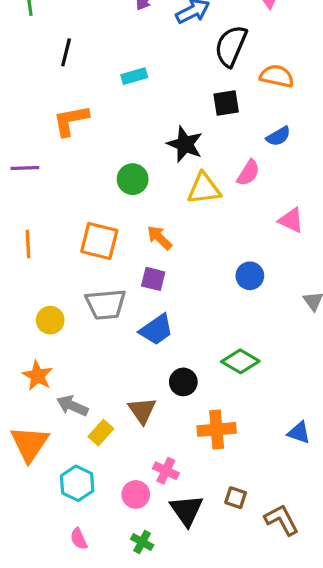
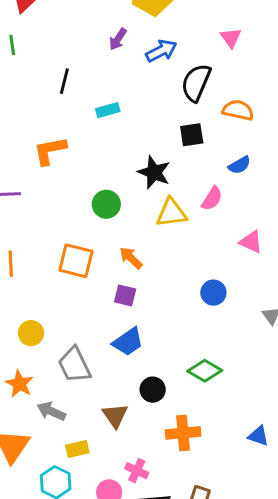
black line: (66, 52) -> (64, 81), moved
gray trapezoid: (106, 304) -> (74, 365), moved, turned 69
yellow rectangle: (101, 433) -> (77, 449), moved, turned 35

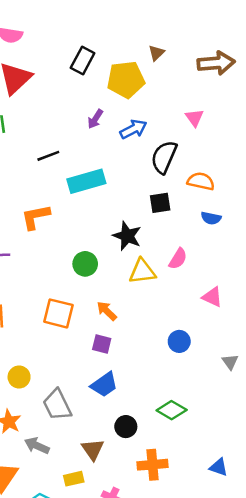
black line: (64, 81) -> (48, 156), turned 55
cyan rectangle: (108, 110) -> (86, 181), size x1.8
blue semicircle: (239, 165) -> (211, 218), moved, turned 42
yellow rectangle: (77, 449) -> (74, 479), moved

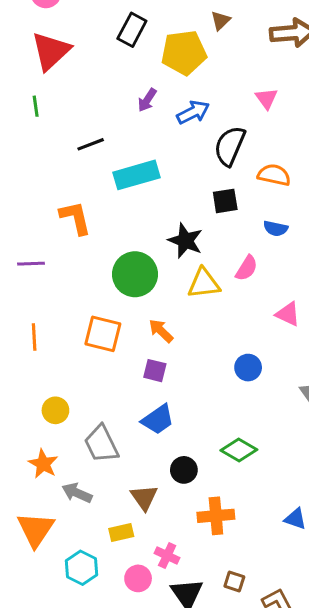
orange L-shape: (36, 217) -> (75, 218), turned 88
blue semicircle: (211, 218) -> (276, 228), moved
green circle: (85, 264) -> (135, 274), size x1.5

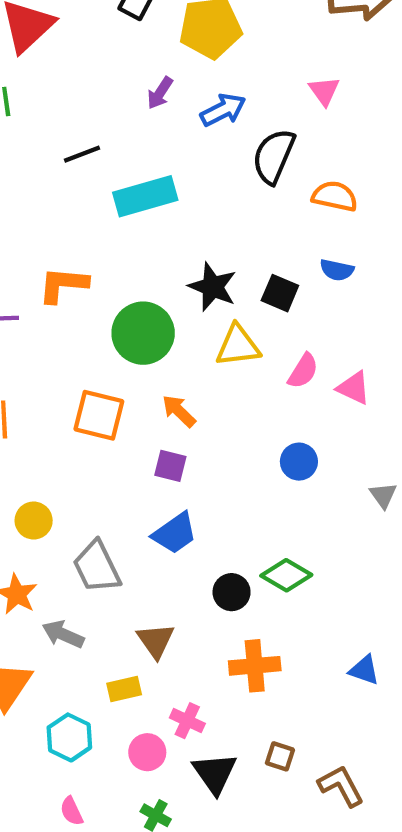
black square: (225, 201) -> (280, 293), moved, turned 32
orange L-shape: (75, 218) -> (63, 285), moved, turned -72
pink semicircle: (247, 268) -> (303, 371), moved
black circle: (184, 470) -> (232, 592), moved

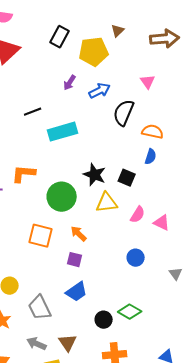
blue semicircle: (337, 270) -> (151, 157), moved, turned -84
gray arrow: (63, 634) -> (37, 344), moved

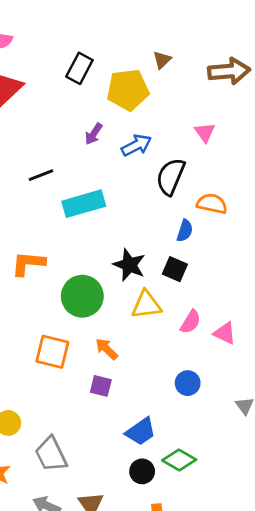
blue semicircle: (151, 157) -> (185, 231), moved
blue trapezoid: (77, 292) -> (141, 432), moved

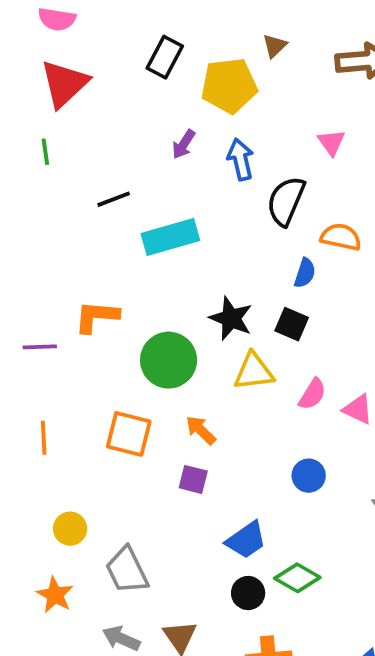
blue arrow: (136, 145) -> (240, 159), turned -76

